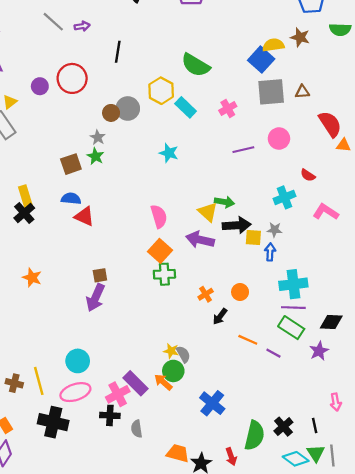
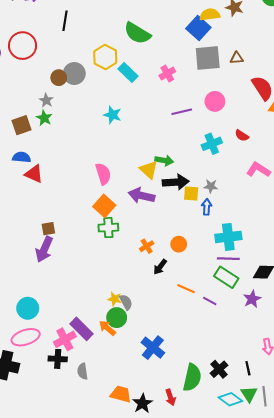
cyan cross: (285, 197) -> (212, 144), moved

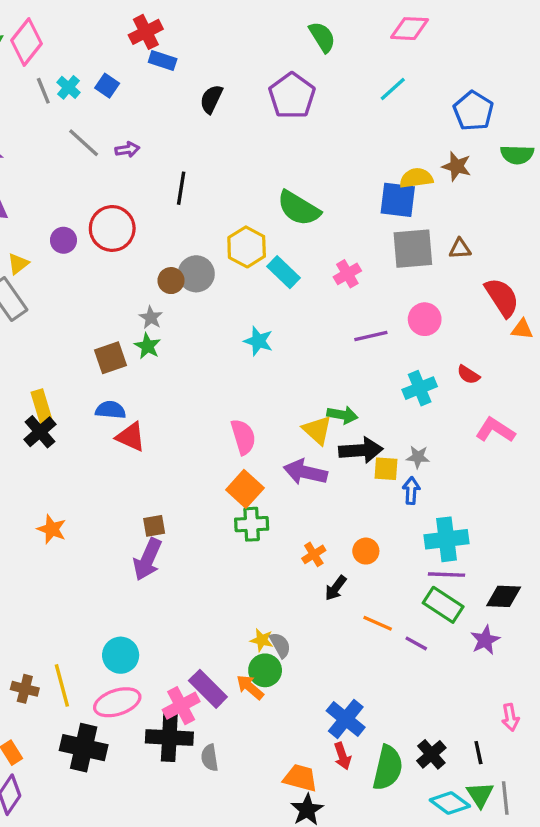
blue square: (198, 28) -> (398, 200), turned -35
blue cross: (153, 348) -> (346, 719), moved
black cross: (58, 359) -> (169, 738), size x1.5
orange trapezoid: (121, 394) -> (300, 778), moved
red arrow: (170, 397) -> (342, 756), moved

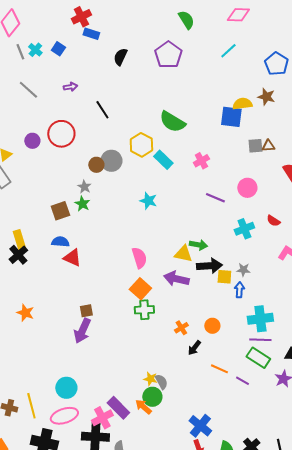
gray line: (84, 143) -> (28, 90), moved
black line: (181, 188) -> (102, 110), turned -42
gray square: (413, 249) -> (255, 146), moved, size x0.6
purple line: (371, 336) -> (215, 198), turned 36
yellow triangle: (317, 430) -> (183, 254), turned -30

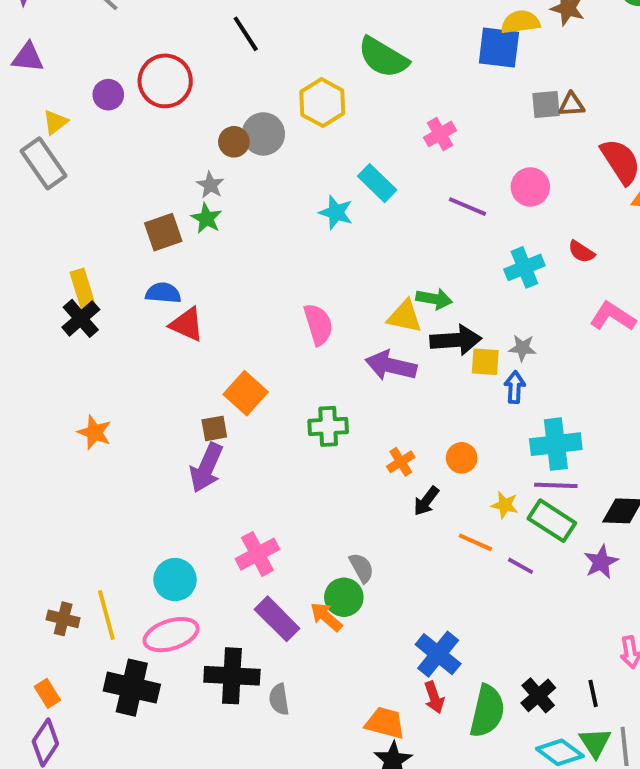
cyan rectangle: (163, 160) -> (377, 183), moved
orange square: (140, 289) -> (246, 393), moved
yellow star: (150, 379) -> (505, 505), moved
pink cross: (102, 418) -> (257, 554), moved

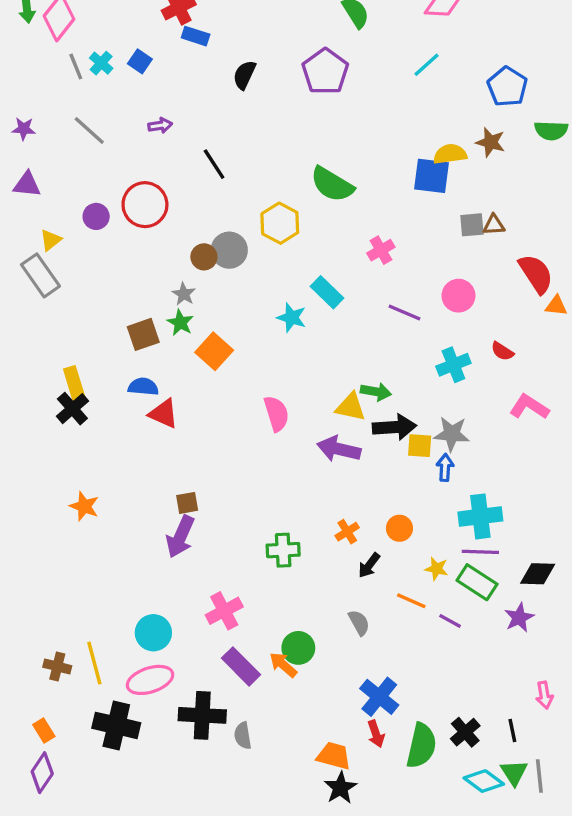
gray star: (522, 348) -> (452, 434), size x1.5
orange square: (246, 393) -> (214, 351), moved
green cross: (328, 426) -> (283, 550), moved
gray semicircle: (361, 568) -> (359, 623), moved

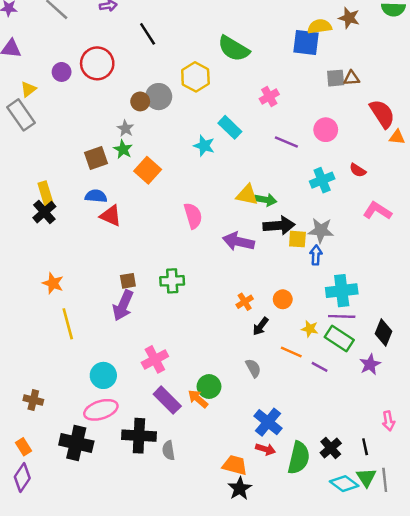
yellow triangle: (351, 407) -> (247, 195), moved
green cross: (283, 550) -> (172, 281), moved
black diamond: (538, 574) -> (383, 332), turned -70
yellow line: (94, 663) -> (68, 324), moved
red arrow: (376, 734) -> (266, 449), turned -54

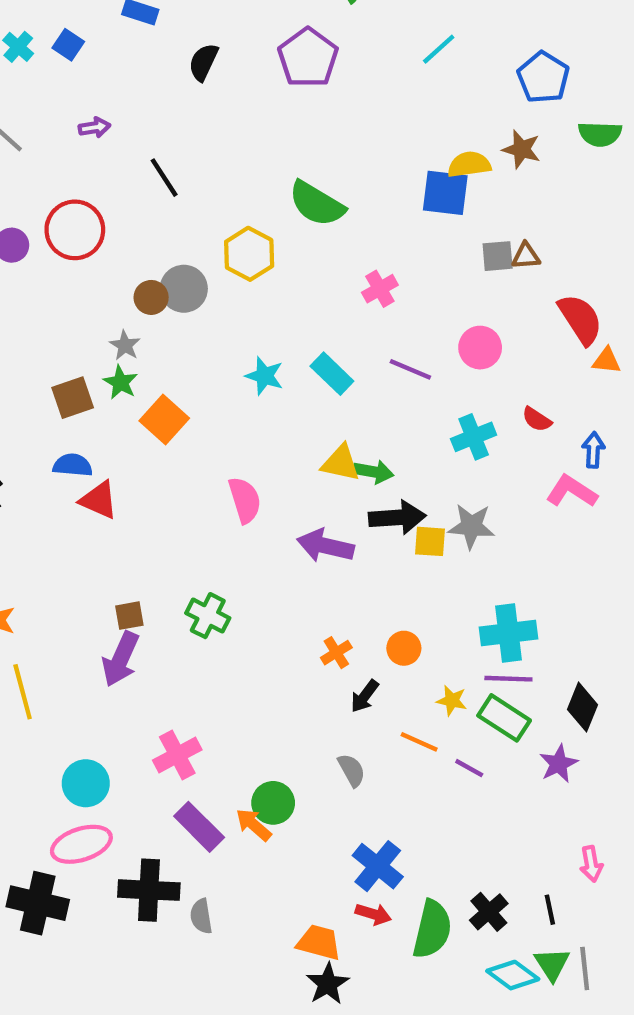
cyan rectangle: (230, 127) -> (332, 374), moved
blue arrow: (316, 255) -> (593, 450), moved
green cross: (172, 281) -> (208, 616), turned 30

